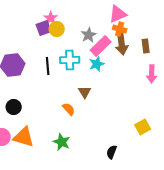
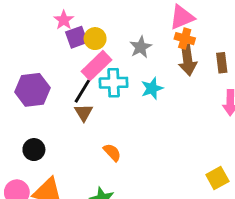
pink star: (51, 18) -> (64, 20), moved
pink rectangle: (101, 46) -> (96, 66), moved
black line: (48, 66) -> (82, 91), turned 36
brown triangle: (85, 92) -> (84, 113), moved

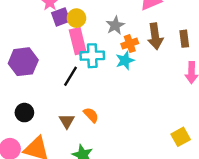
orange cross: (185, 39) -> (130, 44), moved, turned -35
pink rectangle: (96, 66) -> (78, 41), turned -60
black line: (82, 91) -> (70, 76), moved
brown triangle: (84, 113) -> (67, 121), moved

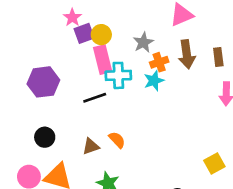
black line: (70, 76) -> (95, 98), turned 40
brown triangle: (67, 121) -> (91, 146), turned 42

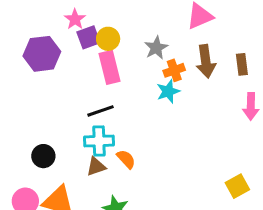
cyan cross: (118, 75) -> (99, 141), moved
purple hexagon: (43, 82) -> (42, 54), moved

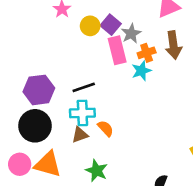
purple square: (88, 37) -> (111, 25), moved, turned -30
purple hexagon: (42, 54) -> (39, 90), moved
pink rectangle: (110, 67) -> (117, 50), moved
black circle: (43, 156) -> (35, 126), size x1.6

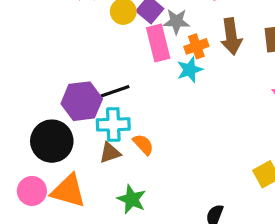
gray star: (131, 34) -> (176, 21), turned 30
purple hexagon: (39, 90) -> (82, 101), moved

